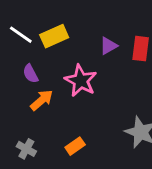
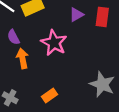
orange arrow: (42, 100) -> (22, 58), turned -60

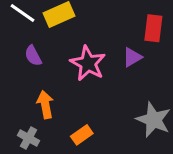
purple triangle: (76, 15) -> (132, 57), moved
orange arrow: (22, 58) -> (45, 104), moved

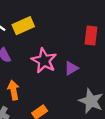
purple triangle: (132, 57) -> (71, 68), moved

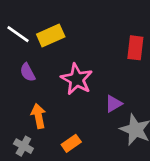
purple triangle: (71, 68) -> (114, 104), moved

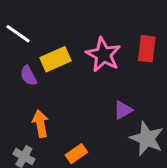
yellow rectangle: (51, 35) -> (55, 59), moved
pink star: (77, 79) -> (103, 55), moved

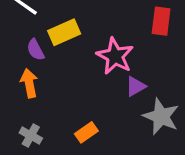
pink star: (103, 55) -> (115, 56), moved
orange arrow: (40, 124) -> (29, 83), moved

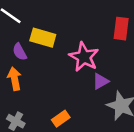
yellow rectangle: (64, 32) -> (43, 38), turned 40

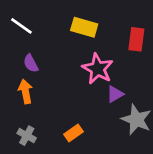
yellow rectangle: (43, 38) -> (84, 27), moved

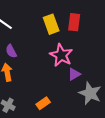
yellow rectangle: (84, 27) -> (51, 24), turned 54
red rectangle: (136, 39) -> (74, 22), moved

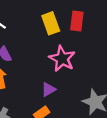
purple triangle: (74, 74) -> (48, 89), moved

